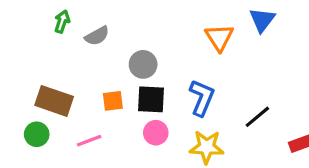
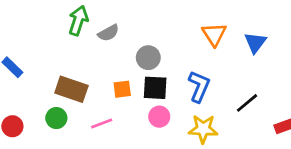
blue triangle: (262, 20) -> (255, 43), moved
green arrow: (62, 22) -> (78, 21), size x1.5

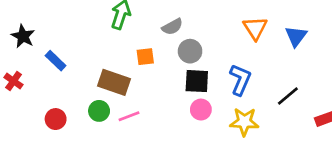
gray semicircle: (108, 33) -> (172, 27), moved
orange square: (122, 89) -> (145, 57), moved
pink line: (102, 124) -> (129, 116), moved

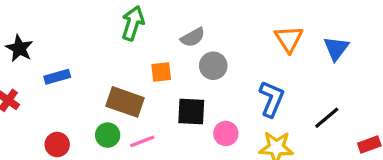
blue rectangle: (56, 61) -> (57, 77), turned -60
black square: (197, 81) -> (191, 111), moved

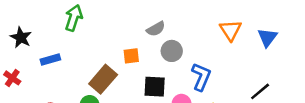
green arrow: (133, 23) -> (74, 18), moved
blue L-shape: (272, 99) -> (201, 77), moved
brown rectangle: (125, 102) -> (103, 79), turned -68

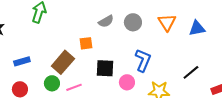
blue triangle: (267, 37) -> (197, 28), turned 42
gray circle: (172, 51) -> (133, 22), moved
blue rectangle: (50, 60) -> (22, 61), moved

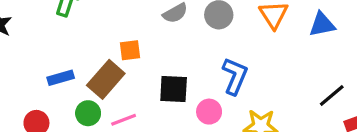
orange square: (86, 43) -> (130, 50), moved
blue rectangle: (22, 61) -> (61, 78), moved
black line: (191, 72) -> (332, 95), moved

